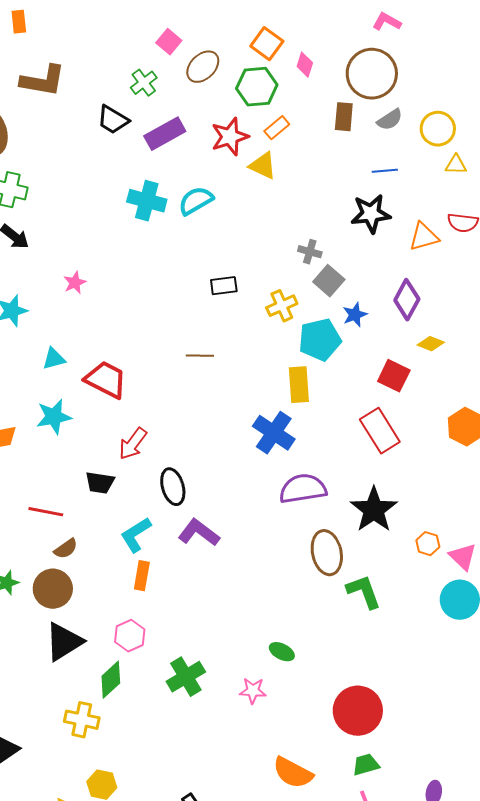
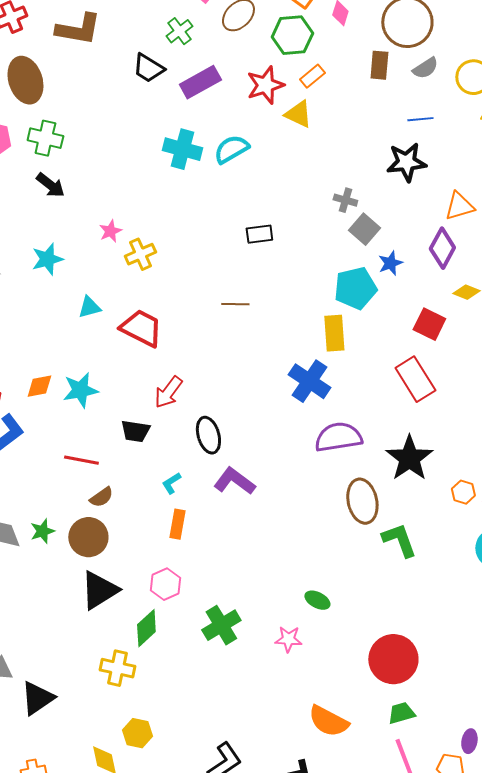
orange triangle: (424, 237) -> (459, 206), moved
yellow cross: (282, 306) -> (140, 254), moved
cyan star: (54, 417) -> (80, 390), moved
cyan L-shape: (136, 535) -> (171, 483), size x0.6

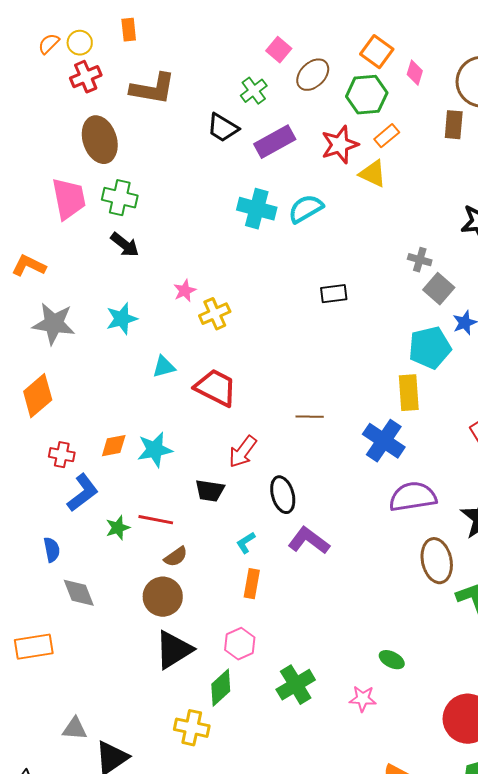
brown line: (235, 304) -> (310, 417), moved
green star: (42, 531) -> (118, 528), moved

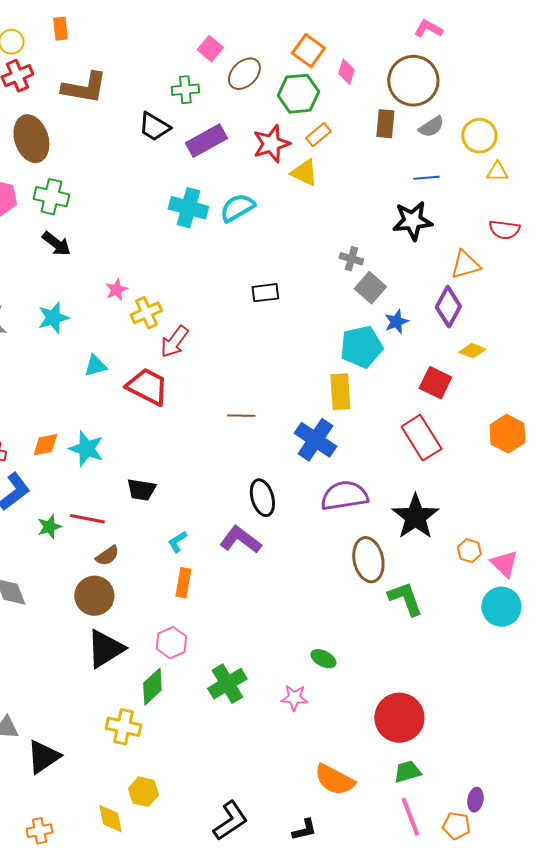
green cross: (254, 91) -> (185, 90), turned 32
cyan star: (155, 450) -> (86, 449), turned 30
red arrow: (243, 452) -> (174, 342), moved
black ellipse: (283, 495) -> (262, 498), moved

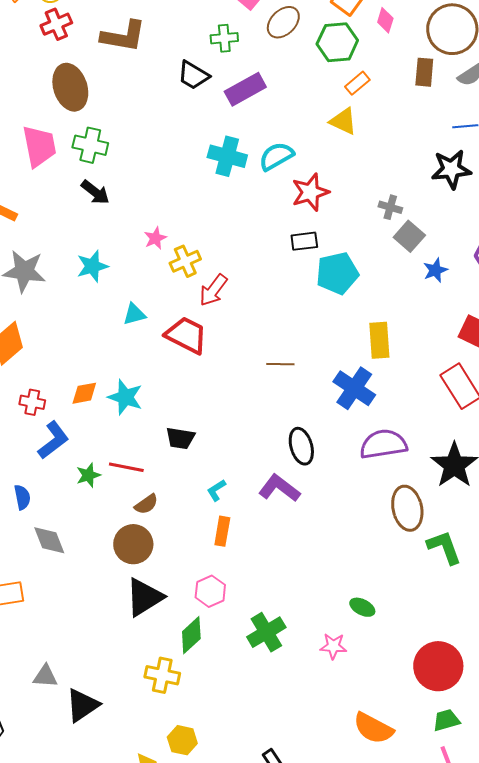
red star: (271, 144) -> (310, 192), moved
cyan pentagon: (361, 347) -> (337, 273), moved

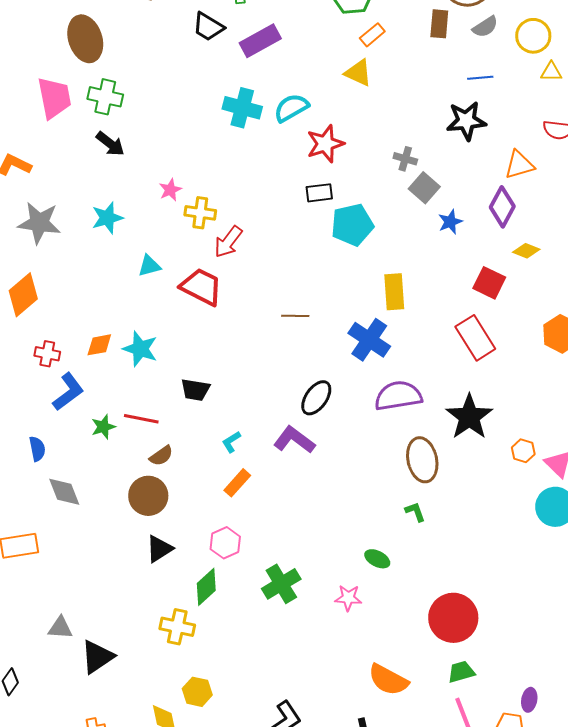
yellow cross: (185, 261) -> (200, 213), turned 32
black ellipse: (301, 446) -> (316, 398), turned 51
orange rectangle: (222, 531) -> (237, 483), turned 32
green L-shape: (444, 547) -> (415, 512), moved, size x0.6
black triangle: (144, 597) -> (159, 549), size x0.7

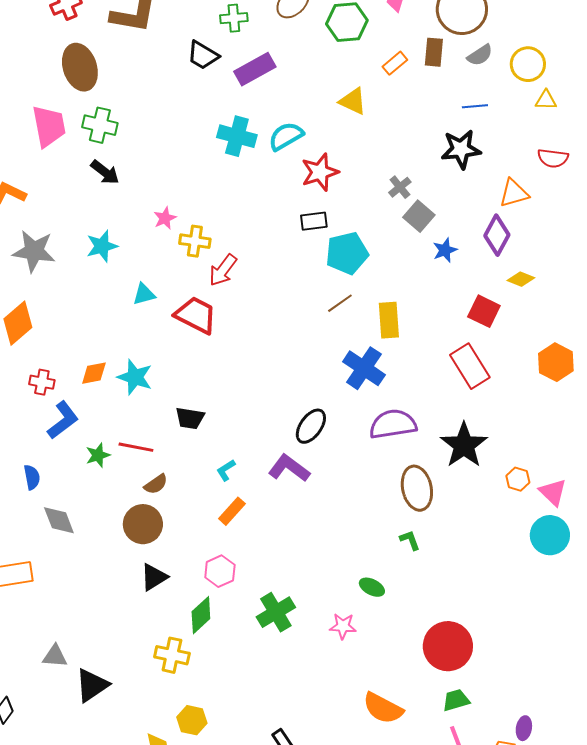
orange rectangle: (372, 35) -> (395, 63), moved
gray cross: (405, 159) -> (400, 187), turned 35
brown line: (295, 316) -> (340, 303), moved, turned -36

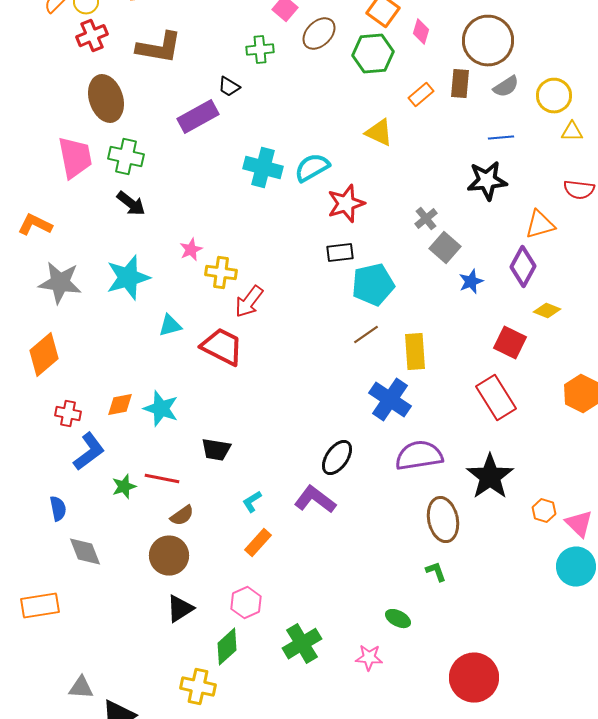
black trapezoid: (203, 55) -> (229, 87), size x0.7
purple rectangle: (255, 69) -> (198, 117), moved
cyan star: (102, 246) -> (128, 278), size x1.4

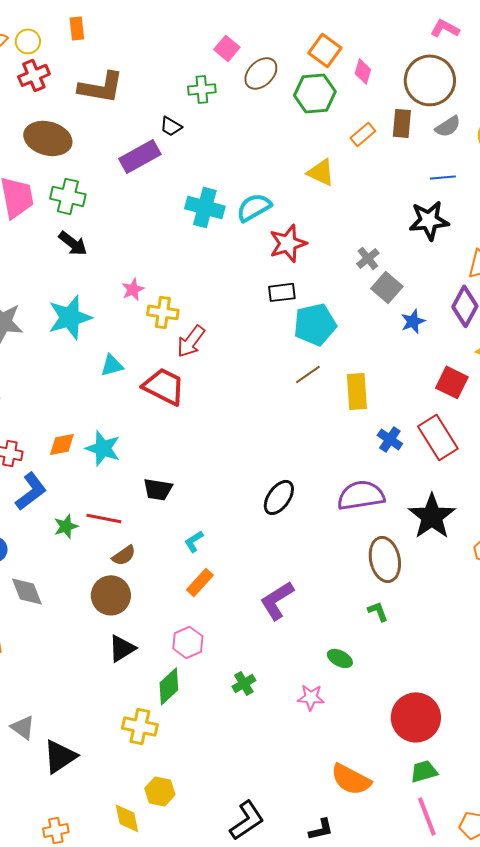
brown ellipse: (106, 99) -> (48, 138), turned -57
blue cross: (390, 400) -> (390, 439), moved, size x0.6
purple L-shape: (315, 500) -> (277, 600), moved, turned -69
green cross: (302, 644) -> (244, 683), size x0.6
gray triangle: (81, 688) -> (23, 727), turned 32

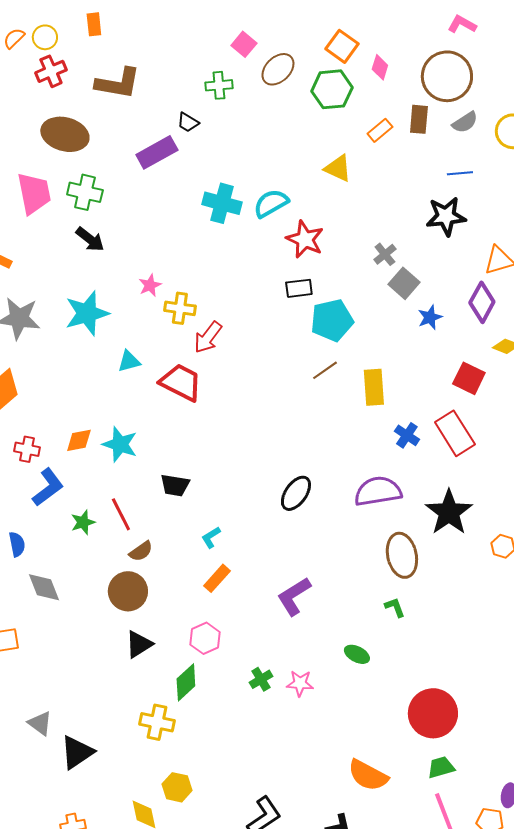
red star: (288, 243) -> (305, 239), turned -30
red line: (104, 518) -> (121, 514), turned 52
pink star: (311, 697) -> (300, 683), moved

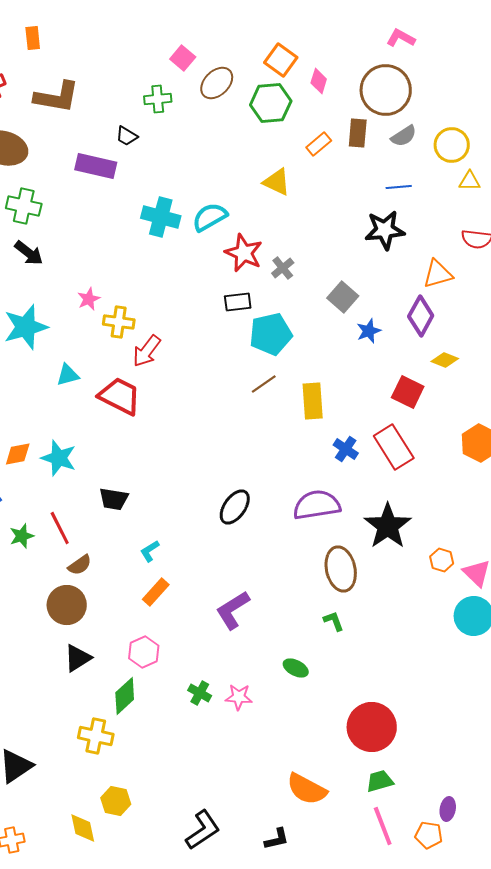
purple rectangle: (157, 152) -> (96, 166), turned 42
gray cross: (385, 254) -> (283, 268), moved
green cross: (261, 679) -> (200, 693), turned -30

